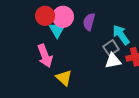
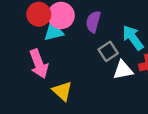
cyan triangle: (57, 30) -> (54, 32), turned 48
gray square: (111, 48) -> (108, 51), moved

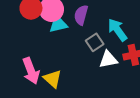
cyan triangle: (54, 32) -> (58, 24), moved
pink arrow: (39, 64) -> (31, 71), moved

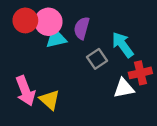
white triangle: (108, 59) -> (124, 88), moved

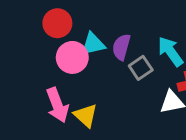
pink circle: (48, 22) -> (72, 57), moved
purple semicircle: (82, 28) -> (121, 47), moved

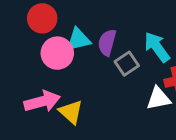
pink arrow: (57, 105) -> (42, 101), turned -84

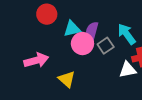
pink circle: (57, 53) -> (82, 44), moved
pink arrow: (42, 101) -> (36, 60), moved

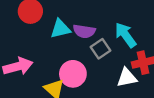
purple semicircle: (92, 31) -> (84, 31), turned -96
pink circle: (82, 44) -> (73, 74), moved

